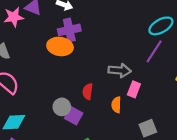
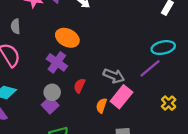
purple cross: (69, 30) -> (57, 62), moved, turned 30
pink rectangle: (134, 89) -> (121, 97), size x1.5
purple square: (74, 116) -> (50, 105), moved

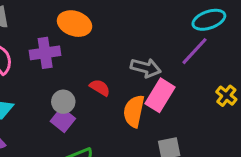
purple cross: (57, 62) -> (45, 53), moved, turned -36
red semicircle: (79, 86) -> (100, 88), turned 104
orange semicircle: (101, 106) -> (134, 111), size x1.5

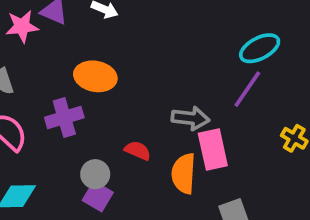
pink rectangle: (160, 95) -> (213, 149), turned -36

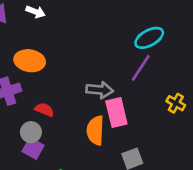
red semicircle: (138, 151) -> (44, 110), moved

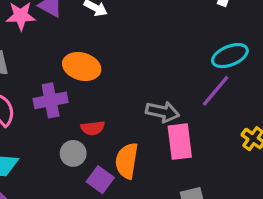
red semicircle: (44, 110) -> (93, 128), turned 144
orange semicircle: (95, 130) -> (127, 161), moved
purple square: (33, 148) -> (100, 180), moved

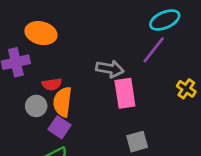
orange semicircle: (127, 161) -> (63, 102), moved

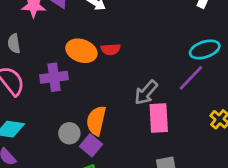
gray arrow: (110, 69) -> (146, 92), turned 116
red semicircle: (52, 84) -> (111, 49), moved
gray circle: (36, 106) -> (69, 133), moved

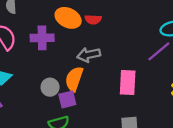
gray arrow: (146, 92) -> (89, 55), moved, turned 30
purple square: (91, 145) -> (67, 99), turned 30

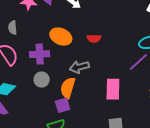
red semicircle: (93, 19) -> (94, 38), moved
gray circle: (50, 87) -> (42, 80), moved

